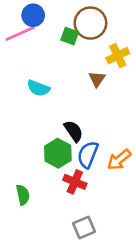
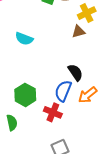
brown triangle: (97, 79) -> (78, 31), moved, turned 40
black semicircle: (74, 131) -> (75, 72), moved
green hexagon: (58, 153) -> (25, 95), moved

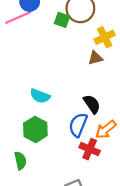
cyan semicircle: (24, 39) -> (40, 96), moved
red cross: (53, 112) -> (90, 149), moved

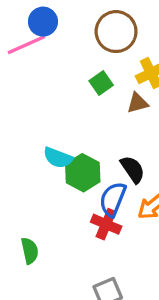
green square: (62, 20) -> (101, 83), moved, turned 35
green hexagon: (35, 129) -> (83, 173), moved
red cross: (90, 149) -> (106, 224), moved

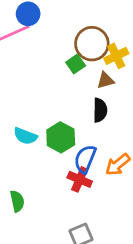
brown circle: (116, 32) -> (92, 44), moved
cyan semicircle: (58, 158) -> (25, 136), moved
black semicircle: (133, 169) -> (100, 110), moved, turned 35

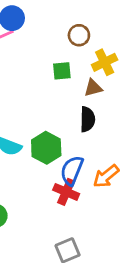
brown circle: (92, 44) -> (79, 35), moved, size x0.6
green square: (76, 64) -> (62, 71), turned 30

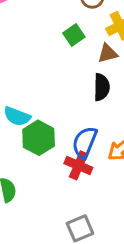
green square: (62, 71) -> (74, 35), turned -30
green hexagon: (46, 148) -> (39, 138), moved

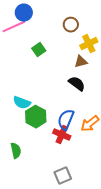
green square: (74, 35) -> (39, 50), moved
black semicircle: (102, 87) -> (77, 84), turned -54

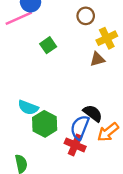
black semicircle: (77, 84) -> (93, 113), moved

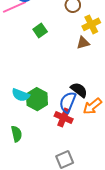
cyan semicircle: (28, 107) -> (21, 95), moved

